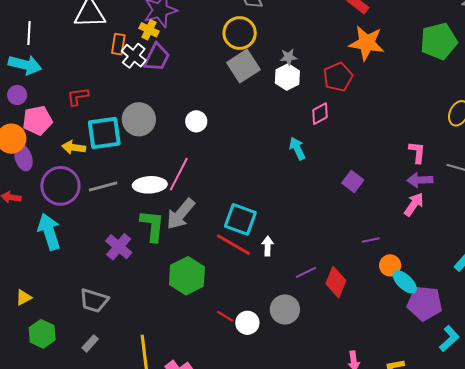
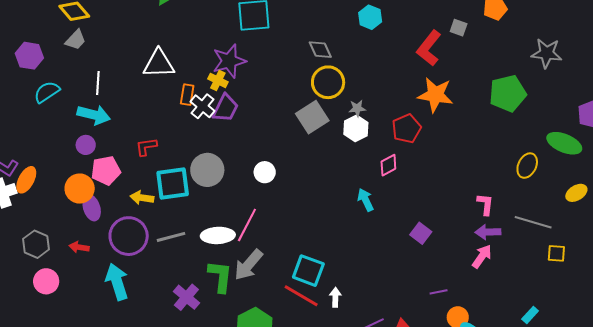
yellow circle: (240, 33) -> (328, 82), moved

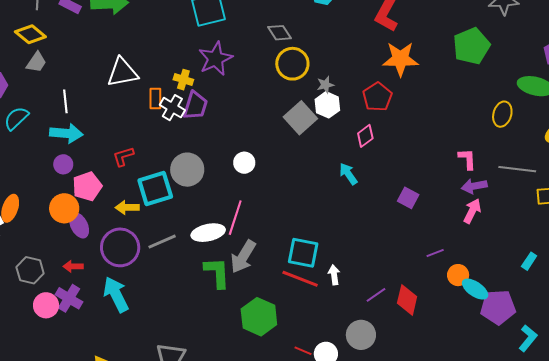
purple star: (229, 61) -> (215, 59), moved
gray square: (312, 117) -> (300, 118), moved
purple cross: (186, 297) -> (69, 298), moved

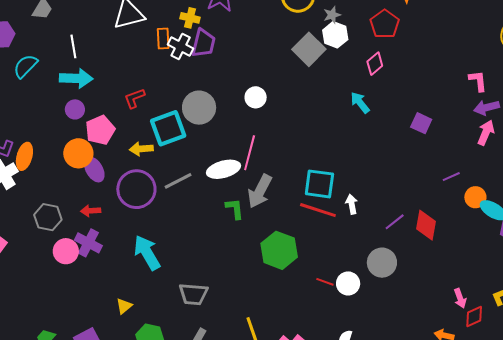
green L-shape: (217, 273) -> (235, 209), size x0.7
cyan arrow: (116, 294) -> (147, 253), moved

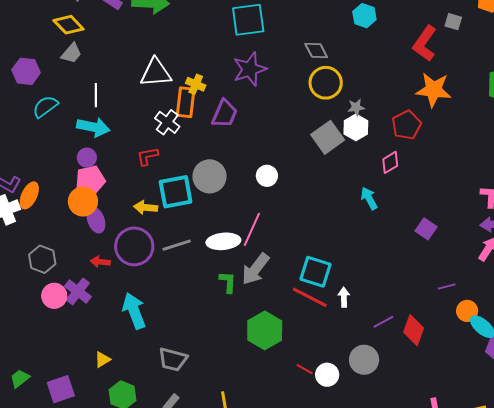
yellow cross: (190, 18) -> (196, 84), moved
orange rectangle: (163, 38) -> (186, 102), size x1.4
white cross: (181, 46) -> (167, 122), moved
pink pentagon: (100, 130) -> (90, 180), moved
red arrow: (91, 211) -> (100, 262), moved

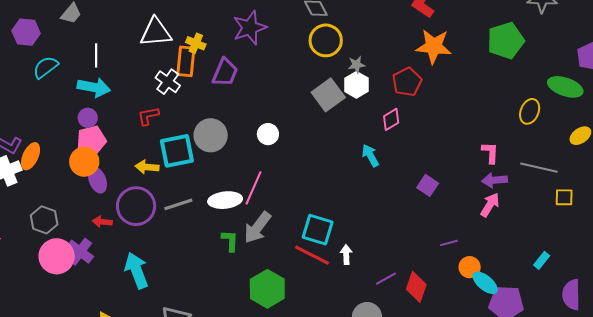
pink circle: (54, 296) -> (57, 256), size x1.4

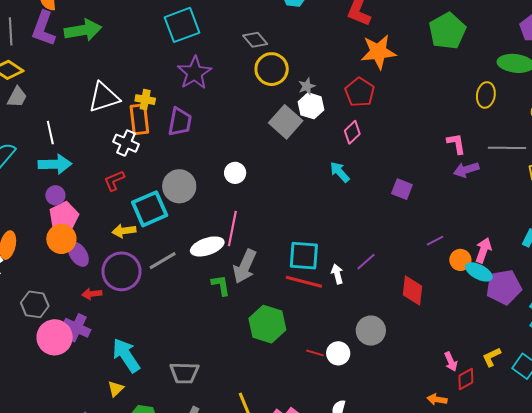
pink arrow: (490, 205) -> (483, 250), moved
cyan arrow: (137, 270) -> (126, 355), moved
purple line: (386, 279) -> (366, 262), moved

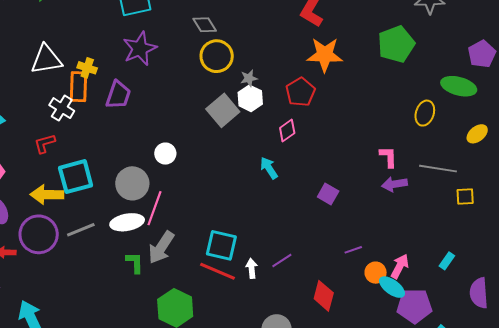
gray circle: (179, 186) -> (132, 183), moved
yellow arrow: (124, 231) -> (47, 195), size x1.4

